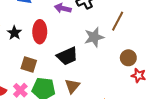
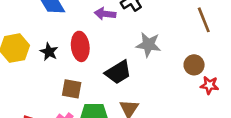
brown line: (118, 21) -> (204, 20), moved, turned -42
gray star: (94, 37) -> (148, 45), turned 30

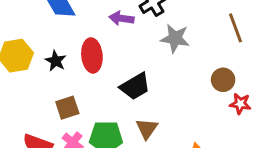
gray star: (148, 45) -> (175, 38), moved
brown square: (72, 89) -> (67, 108), moved, turned -30

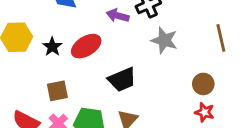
red ellipse: (92, 55) -> (86, 46), turned 56
red star: (240, 104) -> (205, 112), moved

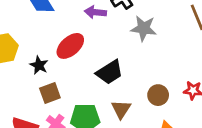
black star: (52, 47) -> (39, 65), moved
brown circle: (203, 84) -> (158, 95), moved

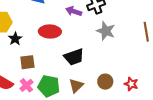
red ellipse: (70, 46) -> (50, 31), turned 30
black star: (39, 65) -> (15, 39), moved

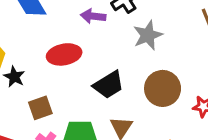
gray star: (106, 31) -> (148, 35), turned -30
brown circle: (105, 82) -> (163, 88), moved, size x1.5

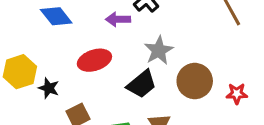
gray star: (148, 35) -> (159, 50), moved

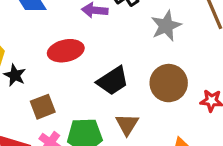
gray star: (159, 50) -> (166, 26), moved

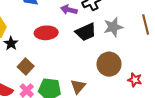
black trapezoid: (113, 81) -> (86, 32), moved
brown square: (43, 107) -> (26, 66), turned -35

